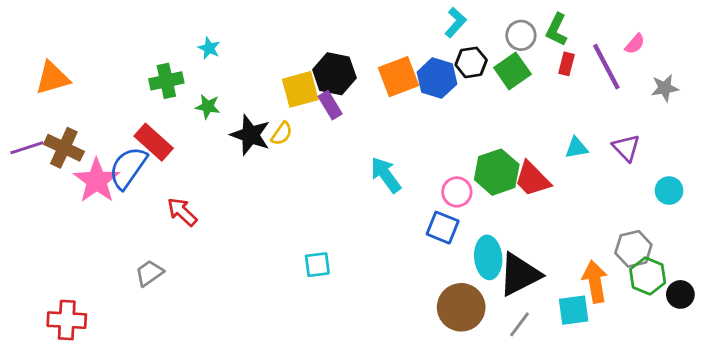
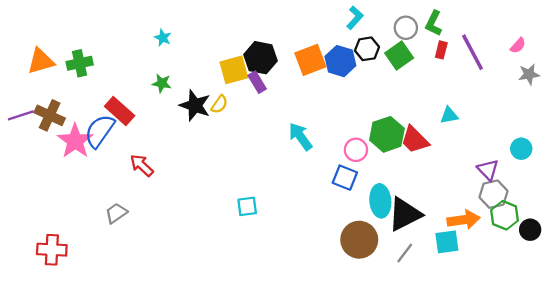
pink semicircle: (635, 44) -> (518, 45), moved
green cross: (166, 81) -> (80, 63), moved
gray star: (665, 88) -> (529, 74), moved
purple triangle: (626, 148) -> (488, 170), moved
orange arrow: (595, 282) -> (464, 220), turned 92

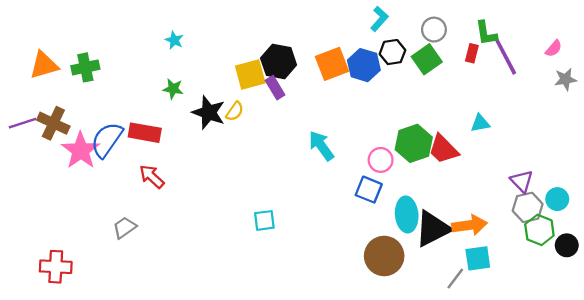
green L-shape: (434, 23) -> (486, 33), moved, turned -35
red rectangle: (120, 111) -> (145, 133), moved, turned -32
cyan circle: (521, 149) -> (557, 199), moved
orange arrow: (464, 220) -> (469, 225), moved
gray line: (405, 253) -> (455, 279), moved

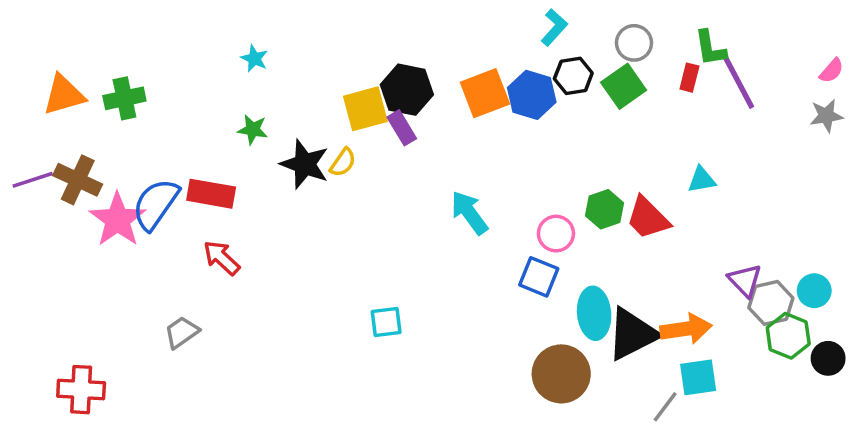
pink semicircle: (554, 49) -> (832, 71), moved
green hexagon: (414, 143) -> (605, 209), size x0.7
purple triangle: (522, 181) -> (745, 280), moved

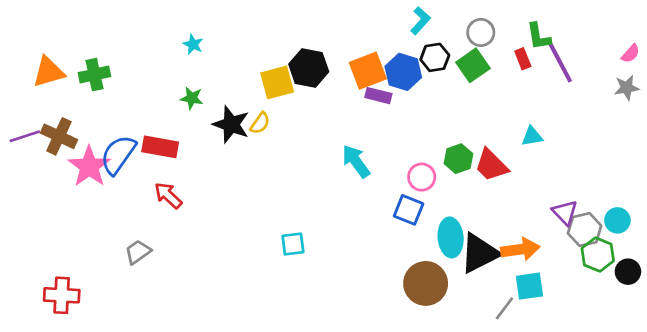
red rectangle: (689, 78) -> (523, 59), turned -36
purple rectangle: (402, 128) -> (378, 96), moved, turned -45

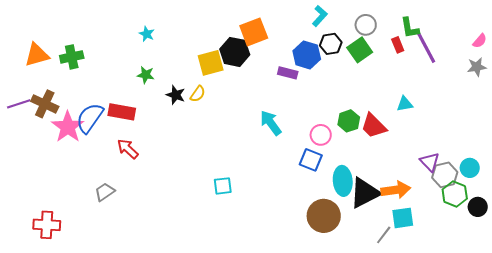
orange square: (368, 71) -> (254, 32), moved
black star: (231, 124) -> (176, 95), size x0.7

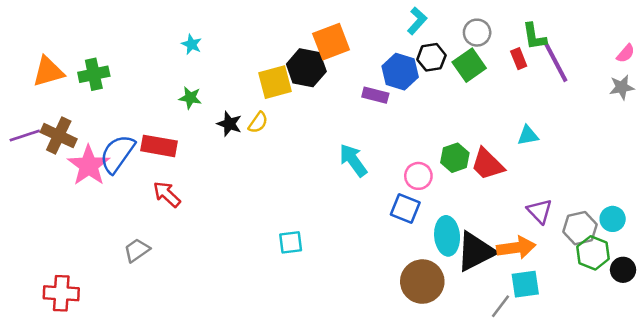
purple triangle: (430, 162) -> (540, 211), moved

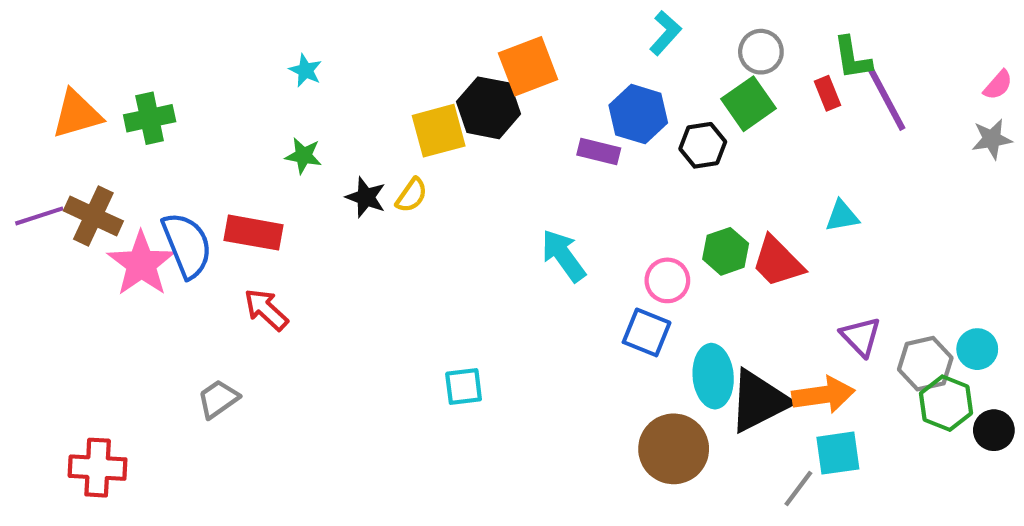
black hexagon: (431, 57) -> (703, 145), moved
blue semicircle: (117, 154) -> (187, 245), turned 123

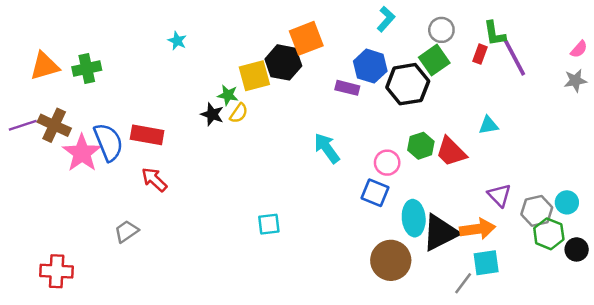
red rectangle: (827, 93) -> (480, 54), turned 42
black hexagon: (703, 145) -> (408, 84), size x1.6
green star: (303, 156) -> (228, 95), moved

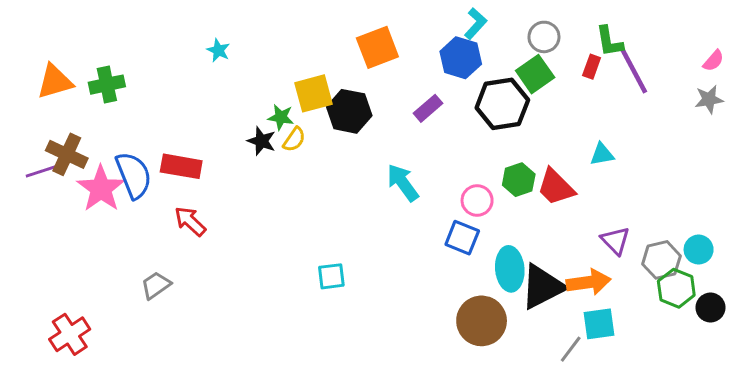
black hexagon: (283, 62) -> (349, 111), moved
blue hexagon: (370, 66) -> (461, 58), moved
purple rectangle: (347, 88) -> (428, 108), turned -55
purple line: (23, 125) -> (43, 171), moved
red cross: (57, 271) -> (70, 334), turned -36

